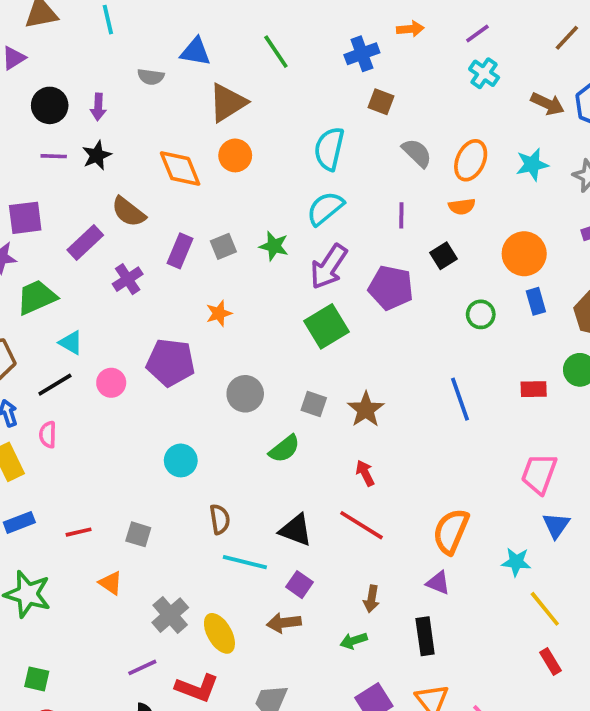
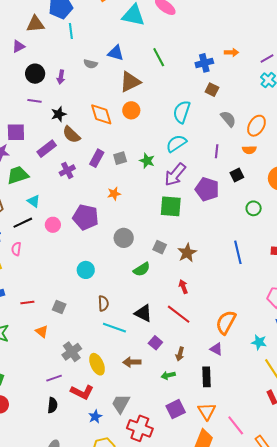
black star: (97, 155) -> (59, 114), moved
green square: (326, 326) -> (171, 206), turned 30
purple square: (300, 585) -> (155, 343), moved

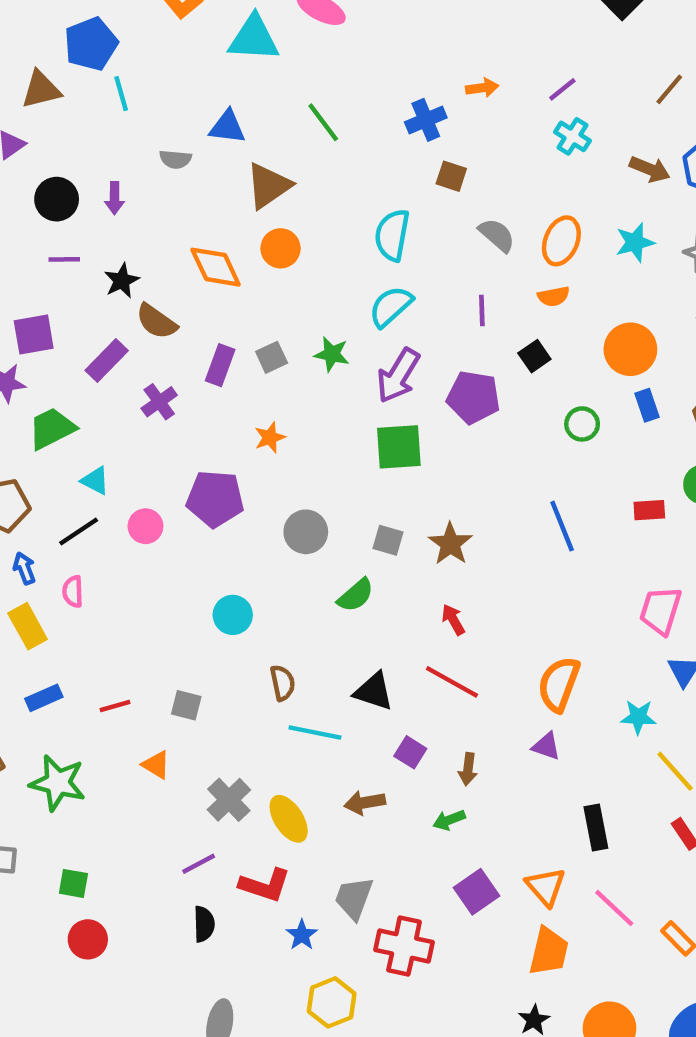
black rectangle: (206, 377) -> (596, 827), moved

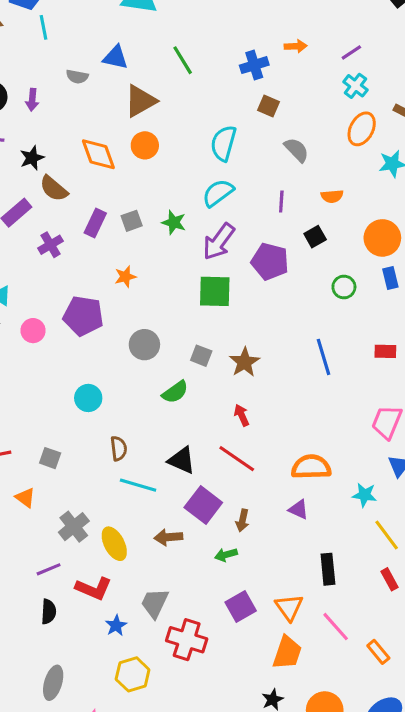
orange ellipse: (561, 241) -> (362, 129), moved
orange semicircle: (559, 684) -> (311, 467), turned 63
purple square: (410, 752) -> (203, 505), size x1.6

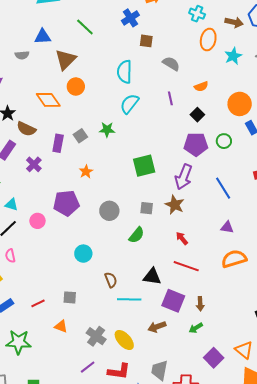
purple arrow: (219, 242) -> (184, 177), moved
purple pentagon: (270, 261) -> (196, 144), moved
purple triangle: (299, 509) -> (227, 227), moved

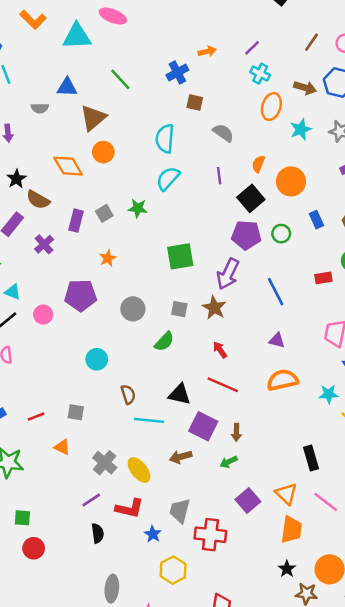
orange semicircle: (201, 86) -> (258, 164), turned 128
orange circle: (240, 104) -> (291, 181), moved
black square: (197, 115) -> (251, 198), size x1.5

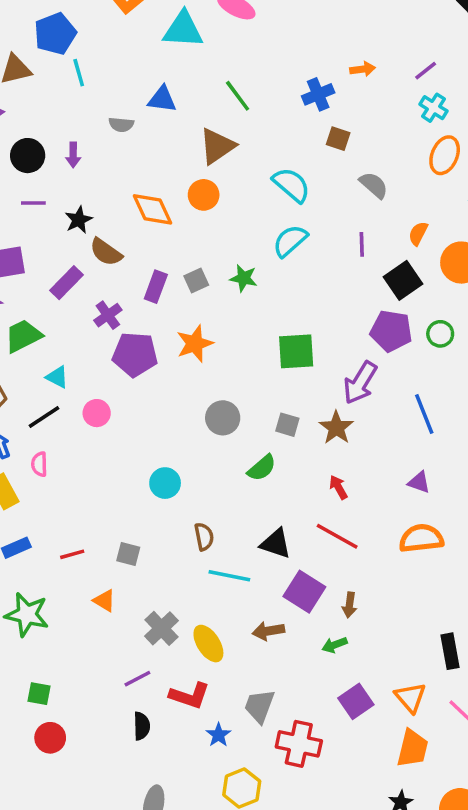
brown triangle: (93, 118) -> (217, 146), moved
cyan semicircle: (165, 139) -> (291, 185), turned 120
orange star: (108, 258) -> (195, 344), size x1.5
purple pentagon: (81, 295) -> (135, 354), moved

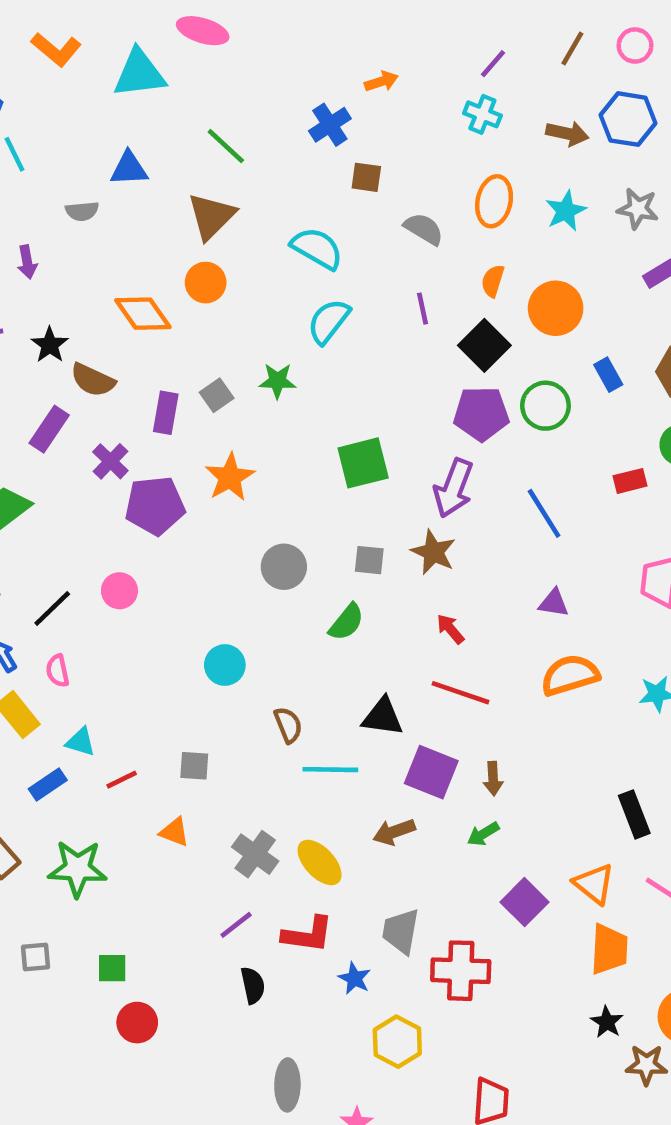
purple line: (426, 71) -> (493, 64), moved
orange ellipse: (445, 155) -> (494, 201), moved
green circle: (440, 334) -> (545, 406), size x1.4
cyan triangle: (57, 377) -> (81, 742), moved

